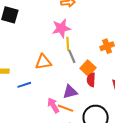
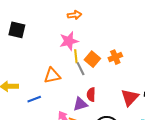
orange square: (88, 68) -> (92, 59), moved
red semicircle: (91, 80) -> (91, 95), moved

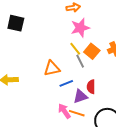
pink star: (69, 41) -> (80, 28), moved
yellow line: (76, 56) -> (75, 49), turned -32
blue line: (34, 99) -> (66, 83), moved

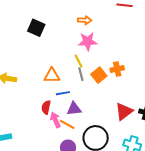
black square: (16, 23) -> (36, 28), moved
orange square: (92, 51) -> (99, 75), moved
red semicircle: (91, 87) -> (46, 107), moved

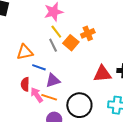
yellow line: (79, 61) -> (56, 32), moved
blue line: (63, 93) -> (39, 67), turned 40
red triangle: (124, 111) -> (102, 74), turned 42

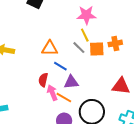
orange square: (71, 43) -> (97, 49), turned 35
gray line: (53, 45) -> (79, 48), turned -32

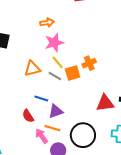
orange triangle: (50, 48) -> (32, 69), moved
red semicircle: (43, 80) -> (28, 116), turned -32
pink arrow: (52, 93) -> (42, 136), moved

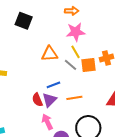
blue line: (41, 99) -> (53, 85), turned -48
purple triangle: (56, 111) -> (49, 100), moved, turned -35
orange line: (52, 128) -> (74, 98), moved, turned -35

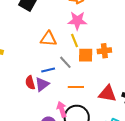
gray line: (70, 65) -> (65, 62), moved
orange line: (74, 98) -> (76, 87), moved
pink arrow: (47, 122) -> (62, 109), moved

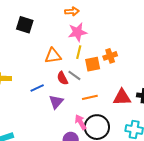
yellow line: (75, 40) -> (79, 52), turned 48
blue line: (48, 70) -> (37, 88), moved
red semicircle: (30, 83) -> (62, 78), moved

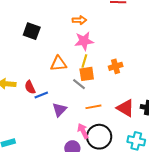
orange square: (93, 64) -> (87, 74), moved
red semicircle: (62, 78) -> (30, 87), moved
red triangle: (122, 97) -> (125, 108), turned 30

